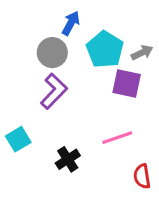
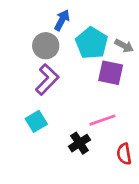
gray arrow: (142, 53) -> (124, 46), turned 54
cyan square: (18, 139) -> (36, 121), moved
black cross: (68, 159) -> (80, 143), moved

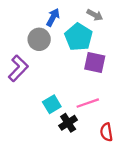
gray arrow: (124, 46) -> (95, 15), moved
purple L-shape: (47, 80) -> (18, 68), moved
cyan square: (36, 121) -> (52, 104), moved

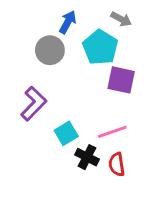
purple L-shape: (18, 68) -> (34, 104), moved
black cross: (68, 123) -> (87, 157), turned -30
red semicircle: (106, 132) -> (117, 164), moved

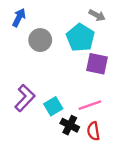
blue arrow: (68, 22) -> (19, 18), moved
purple L-shape: (34, 104) -> (25, 98), moved

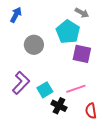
gray circle: (40, 40) -> (34, 45), moved
red semicircle: (93, 131) -> (91, 111), moved

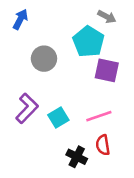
black cross: (59, 106) -> (77, 157), moved
red semicircle: (91, 111) -> (103, 145), moved

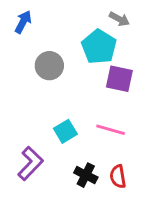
purple L-shape: (27, 108) -> (30, 163), moved
pink line: (99, 116) -> (111, 130), turned 35
red semicircle: (103, 145) -> (118, 176), moved

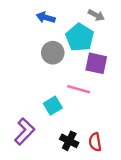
blue arrow: (23, 22) -> (46, 17), moved, turned -102
gray circle: (49, 66) -> (53, 53), moved
pink line: (111, 130) -> (79, 89), moved

